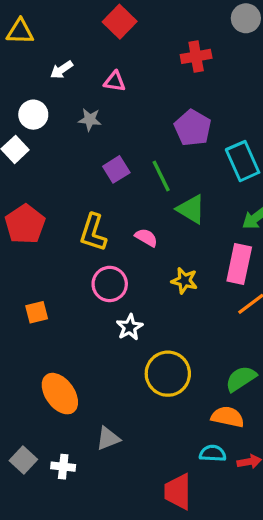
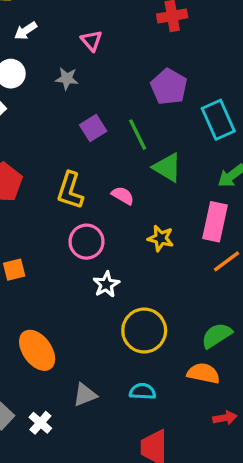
white arrow: (62, 70) -> (26, 31), moved
pink triangle: (115, 81) -> (91, 41), turned 40
cyan semicircle: (213, 453) -> (143, 391), moved
white cross: (63, 467) -> (40, 423), turned 35

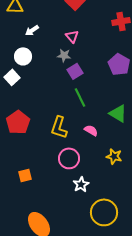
gray star: (67, 79) -> (64, 55), moved
purple square: (93, 128) -> (75, 71), moved
green line: (138, 135) -> (80, 97), moved

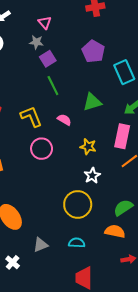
green triangle: (118, 113) -> (92, 102), turned -48
yellow L-shape: (59, 127) -> (31, 117), turned 140
white star: (81, 184) -> (92, 176), moved

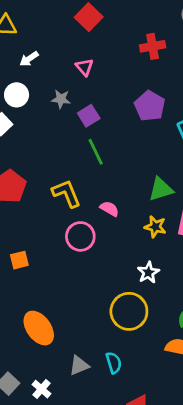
gray star: (36, 42) -> (61, 99), moved
green triangle: (92, 102) -> (161, 189), moved
pink semicircle: (64, 120) -> (109, 209), moved
yellow star: (88, 147) -> (155, 227), moved
cyan semicircle: (77, 243) -> (114, 363), moved, turned 70

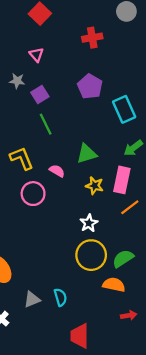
green triangle: (161, 189) -> (87, 154), moved
yellow circle: (129, 311) -> (91, 255), moved

